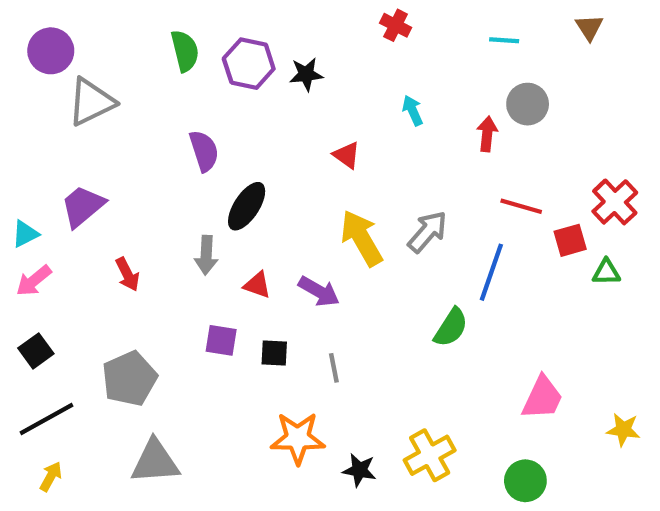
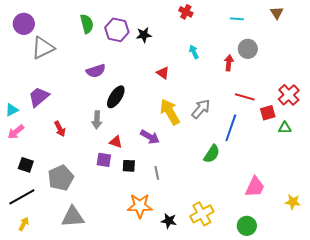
purple semicircle: (204, 151) -> (96, 71), turned 90
red triangle: (257, 285) -> (116, 142), moved
black square: (36, 351) -> (26, 165), moved, turned -35

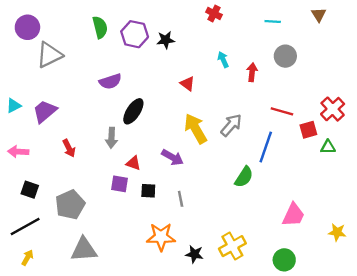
red arrow: (229, 63) -> (252, 72), moved
cyan triangle: (12, 110) -> (14, 106), moved
pink arrow: (16, 132) -> (18, 152), turned 42

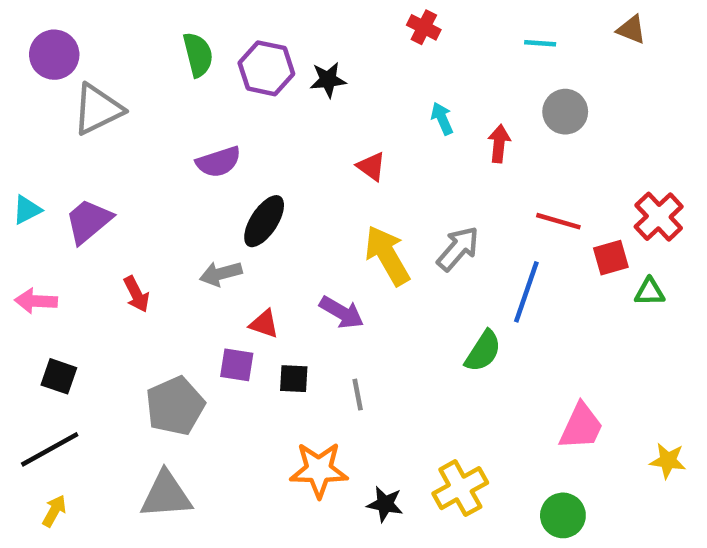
brown triangle: (319, 15) -> (631, 30), turned -35
gray arrow: (112, 138) -> (221, 274), turned 72
gray pentagon: (70, 205) -> (175, 406), moved

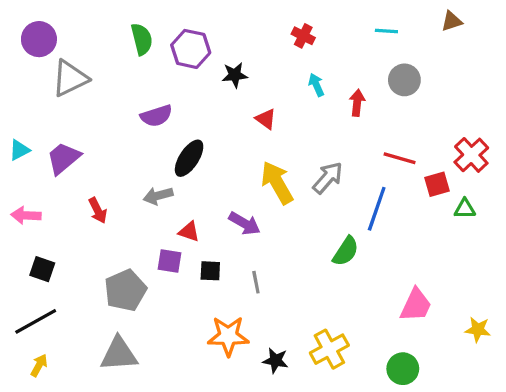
red cross: (424, 27) -> (303, 36), moved
brown triangle: (631, 30) -> (452, 21), turned -40
black star: (328, 80) -> (235, 75), moved

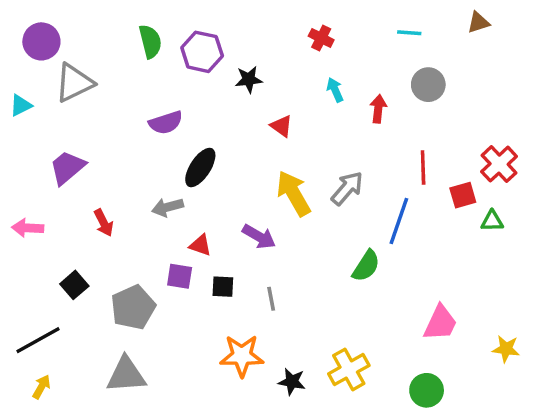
cyan triangle: (19, 150) -> (21, 105), moved
red line: (400, 158) -> (423, 168), turned 72
black square: (42, 269) -> (74, 285), moved, turned 30

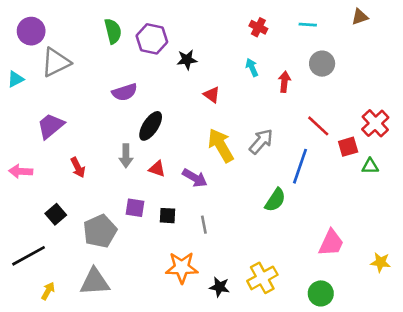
red cross: (321, 38) -> (258, 27), moved
red line: (423, 168) -> (318, 126), turned -45
gray arrow: (168, 207) -> (126, 156), turned -75
red triangle: (200, 245) -> (157, 169), moved
yellow arrow: (41, 387) -> (48, 291), moved

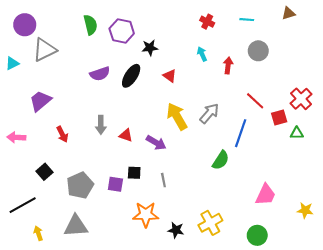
black ellipse: (151, 126) -> (131, 76), moved
purple square: (135, 208) -> (115, 184), moved
yellow arrow: (48, 291) -> (38, 233), turned -48

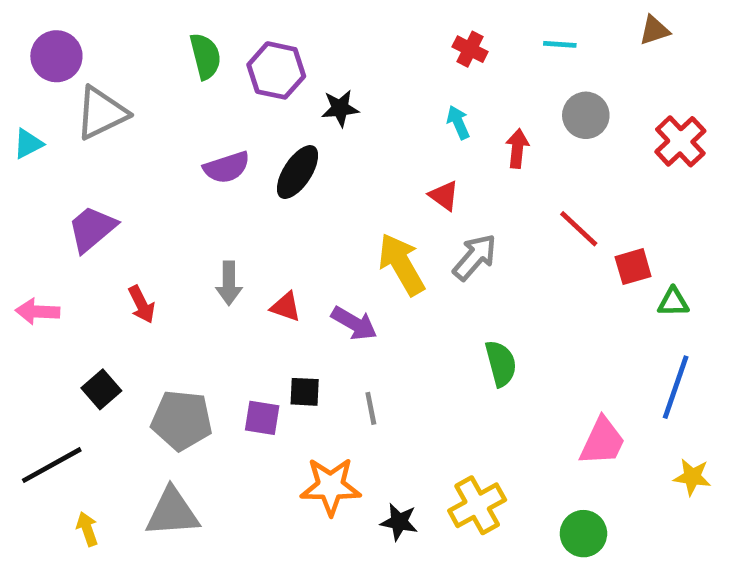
red triangle: (170, 76) -> (444, 196), moved
red cross: (301, 99) -> (680, 141), moved
blue line: (241, 133) -> (676, 387), moved
green semicircle: (221, 160) -> (501, 363), turned -48
gray pentagon: (80, 185) -> (182, 420), turned 30

